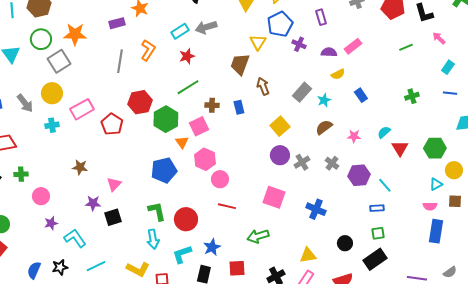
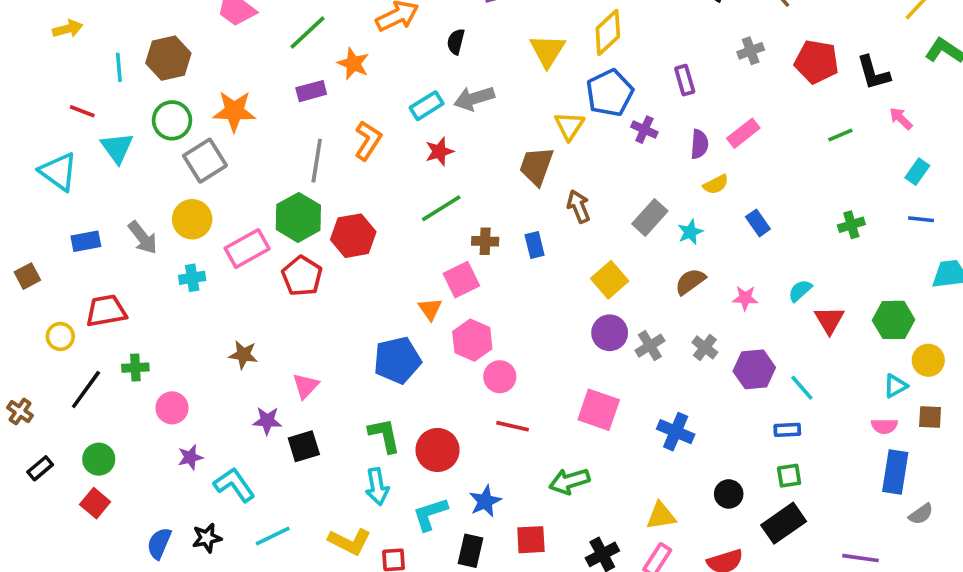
purple semicircle: (329, 52) -> (699, 144), turned 91
green hexagon: (166, 119) -> (298, 217), moved
gray semicircle: (450, 272) -> (921, 514), moved

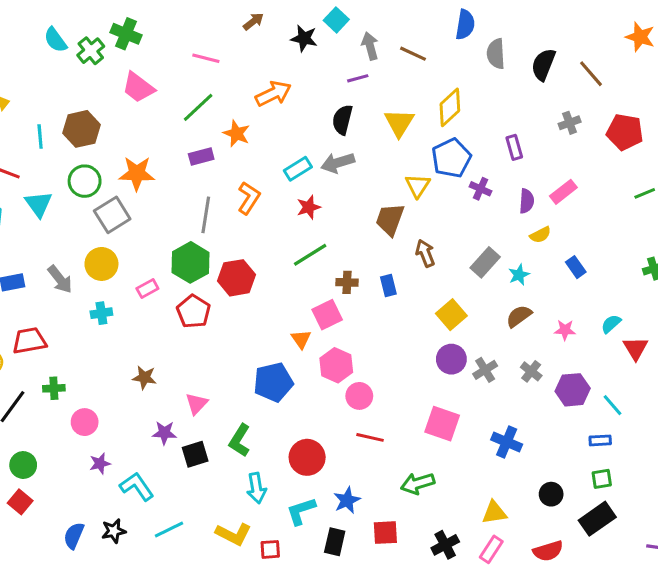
black semicircle: (456, 42) -> (342, 120), moved, size x1.4
pink rectangle: (247, 249) -> (147, 289), size x0.6
green L-shape: (384, 435) -> (240, 440), moved, turned -136

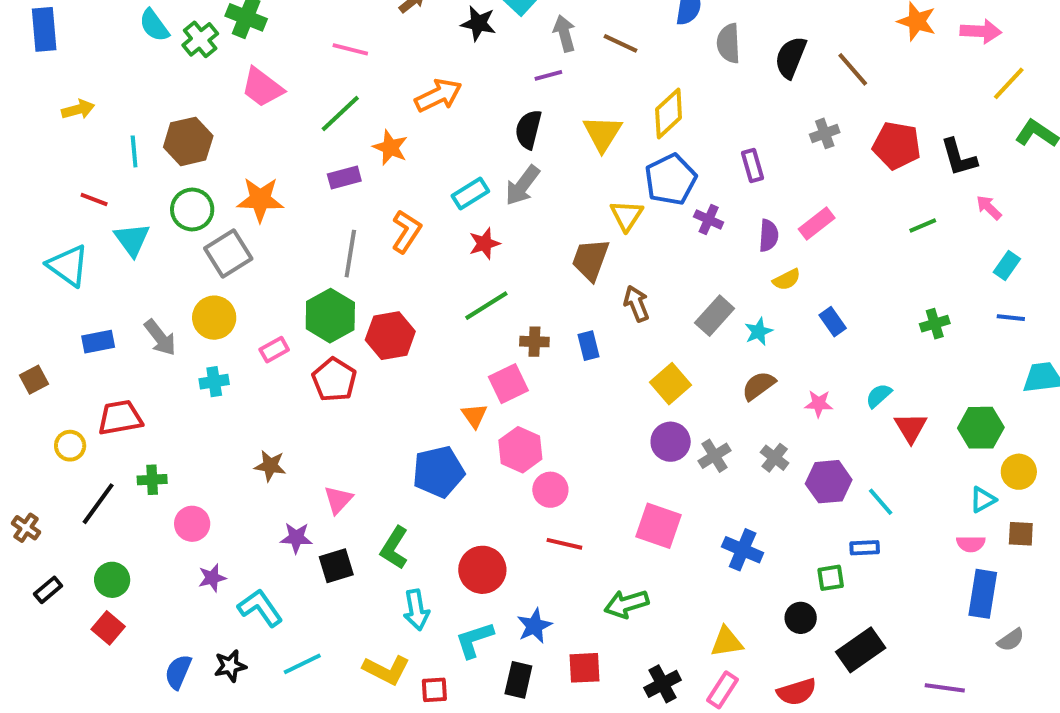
gray arrow: (338, 163) -> (522, 185), turned -36
green square: (602, 479) -> (831, 578), moved

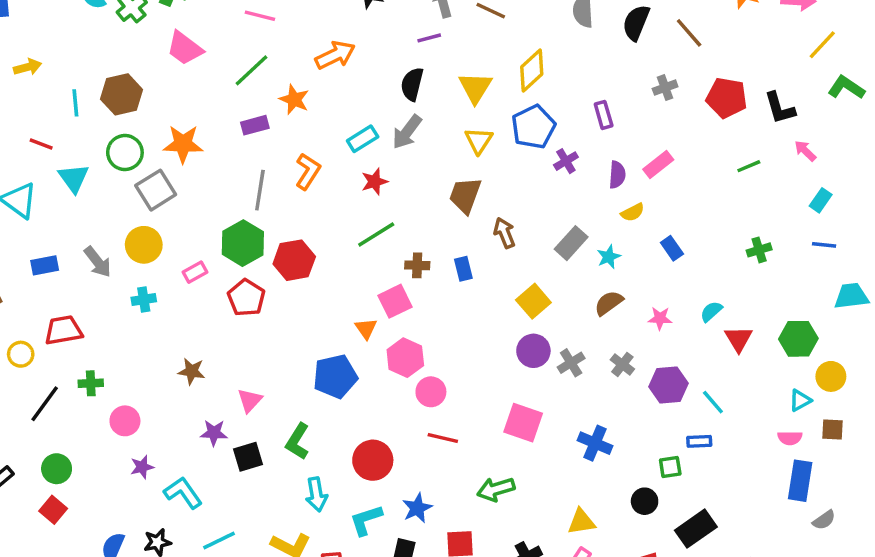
yellow triangle: (626, 216) -> (479, 141), moved
purple cross: (709, 220) -> (566, 161), turned 35

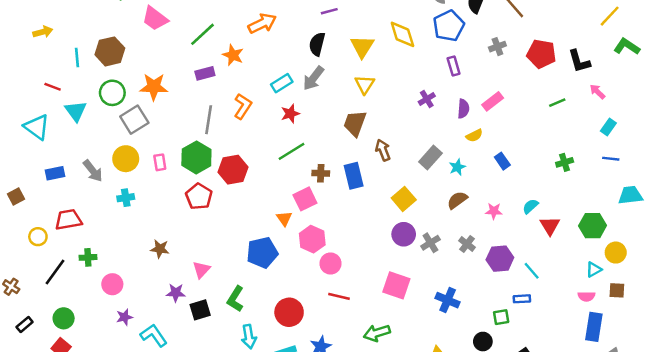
yellow diamond: (532, 70) -> (402, 34), turned -64
blue pentagon: (533, 127) -> (449, 26), moved
blue rectangle: (463, 269) -> (354, 176), size x1.5
pink rectangle: (195, 272) -> (160, 162), moved, turned -70

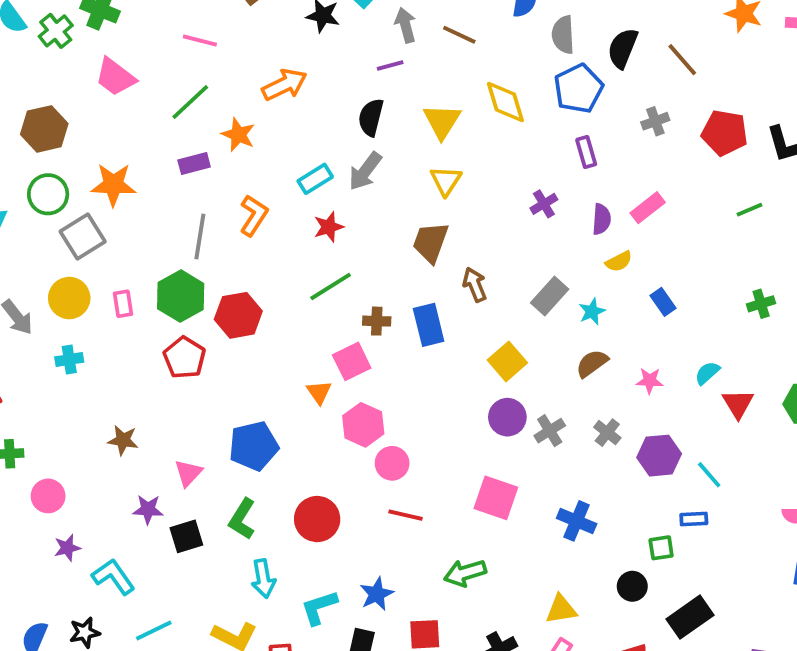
blue pentagon: (262, 253) -> (254, 446), moved
red circle: (289, 312) -> (317, 519), moved

